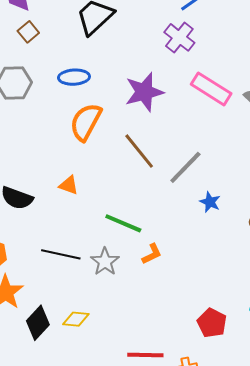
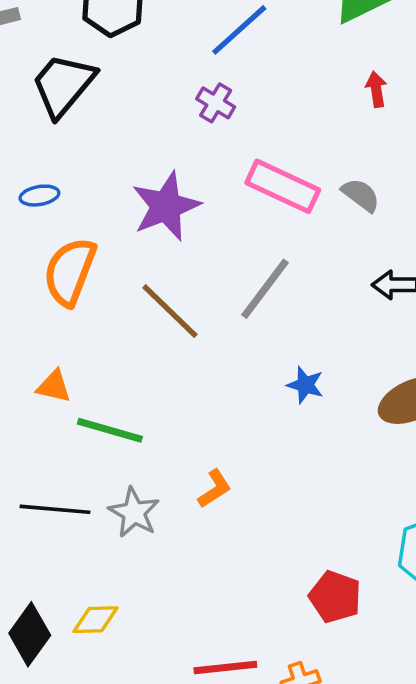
purple cross: (179, 37) -> (216, 103), size x0.7
blue ellipse: (74, 77) -> (39, 196), size x0.7
gray line: (185, 167) -> (265, 289), moved
green line: (123, 223) -> (110, 430), moved

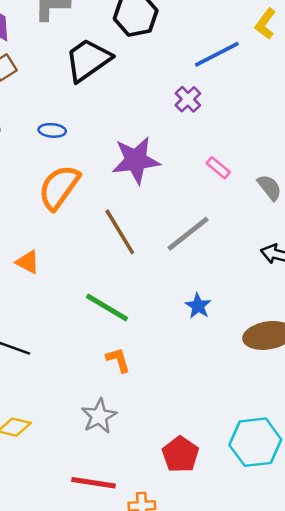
pink rectangle: (283, 186) -> (218, 168), size x0.5
green line: (110, 430) -> (107, 308), moved
orange L-shape: (215, 489) -> (118, 360), turned -88
gray star: (134, 513) -> (99, 416), moved

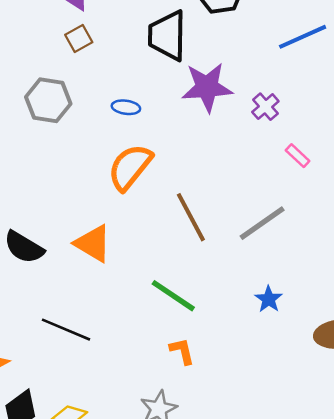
black trapezoid: (88, 60) -> (167, 36), turned -57
purple cross: (188, 99) -> (265, 107), moved
purple star: (136, 160) -> (207, 87), moved
orange triangle: (28, 262) -> (93, 244), size x1.5

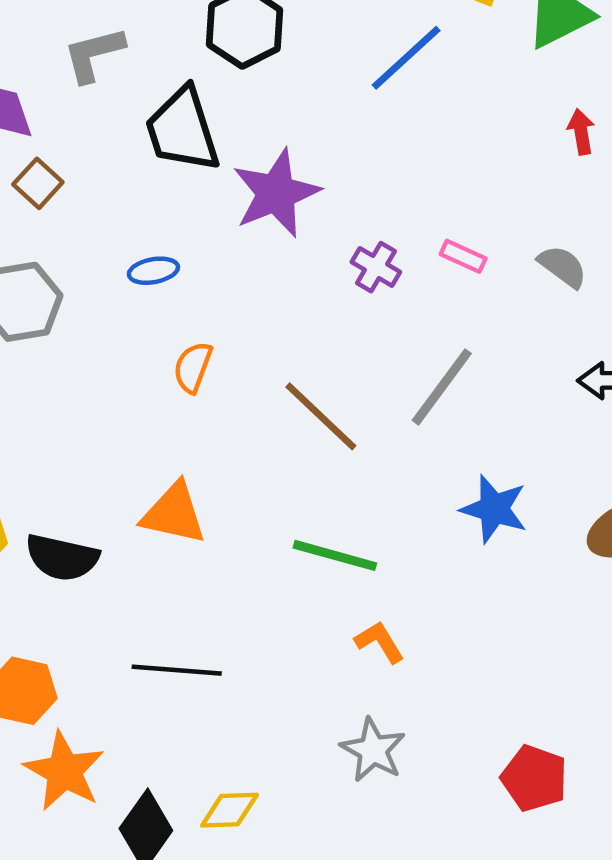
purple cross: (265, 107) -> (376, 267), moved
orange semicircle: (130, 167) -> (193, 367), size x0.6
blue star: (269, 299) -> (494, 509), size x1.4

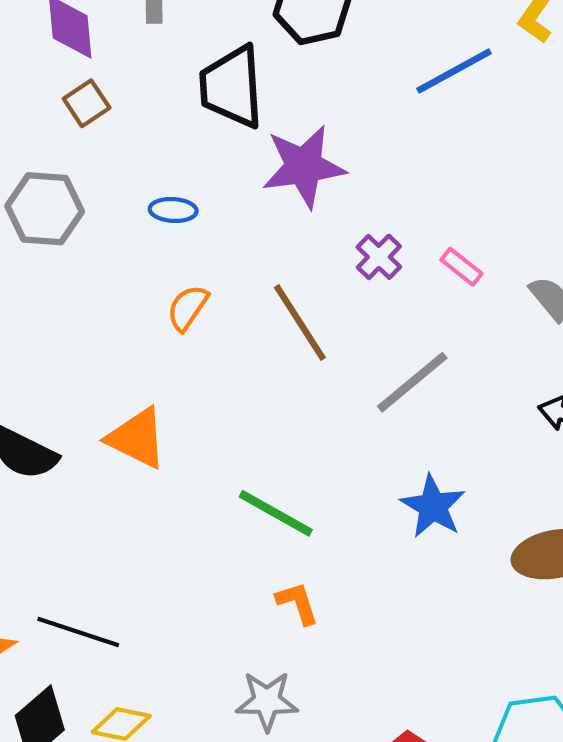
brown line: (321, 416) -> (300, 323), moved
black line: (177, 670) -> (78, 632), moved
gray star: (373, 750) -> (267, 701), turned 30

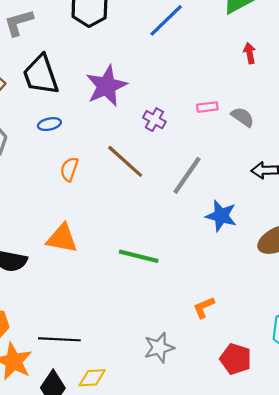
black trapezoid: (232, 87) -> (41, 75), moved
pink rectangle: (462, 267) -> (207, 107), moved, turned -30
blue star: (433, 506) -> (221, 216), moved
orange L-shape: (297, 603) -> (204, 307), moved, turned -80

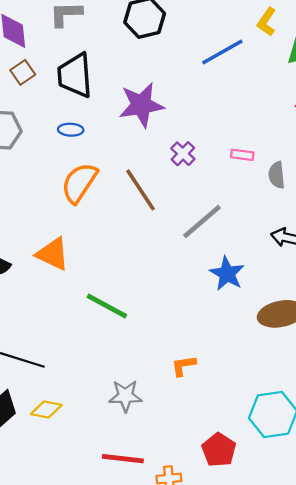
gray semicircle: (243, 117) -> (277, 175), turned -145
orange semicircle: (69, 169) -> (79, 183), size x1.6
green line: (139, 256) -> (107, 306), moved
red pentagon: (236, 359) -> (219, 450), moved

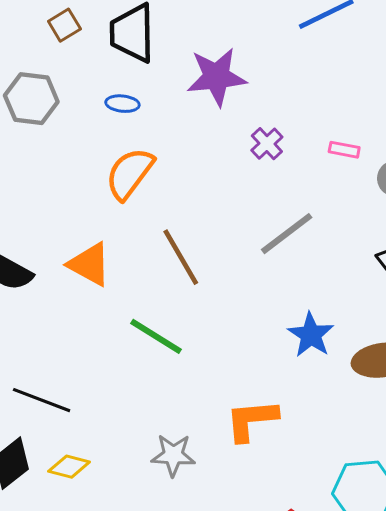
brown line: (140, 190) -> (181, 257), moved
blue star: (227, 274) -> (311, 335), moved
orange L-shape: (184, 366) -> (252, 420), size x1.6

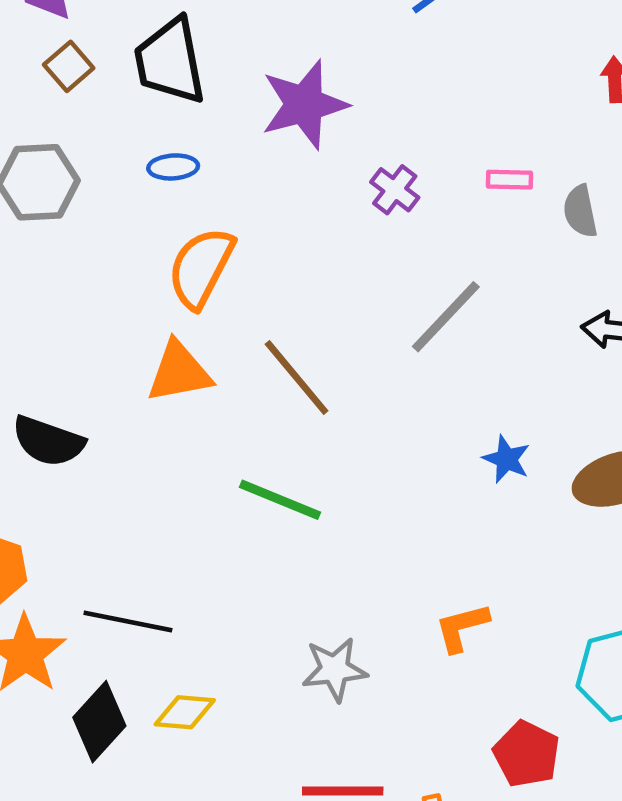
orange triangle: (89, 264) -> (179, 372), moved, turned -30
blue star: (311, 335) -> (506, 459), size x0.7
orange L-shape: (252, 420) -> (462, 627), moved, size x0.7

